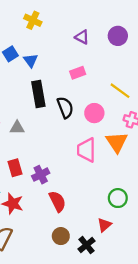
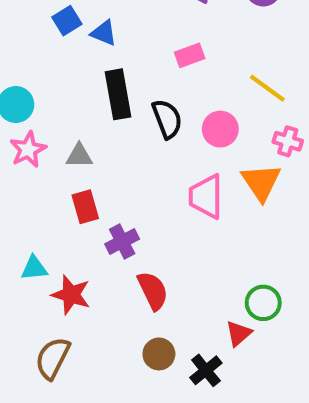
blue triangle: (31, 61) -> (104, 33), turned -32
red rectangle: (15, 168) -> (85, 207), moved
green circle: (118, 198) -> (263, 303), moved

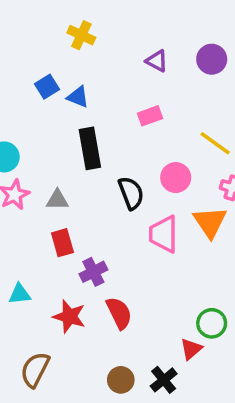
black semicircle: (167, 119) -> (131, 193), moved
red star: (71, 295) -> (69, 316), moved
brown circle: (159, 354) -> (121, 380), moved

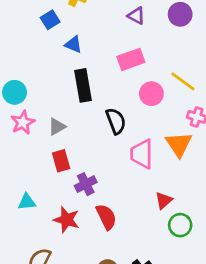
blue square: (47, 87) -> (50, 20), moved
pink rectangle: (150, 116) -> (131, 59), size x1.4
pink circle: (176, 178) -> (151, 94), moved
gray triangle: (57, 200) -> (57, 127), turned -30
red triangle: (191, 349) -> (164, 200), moved

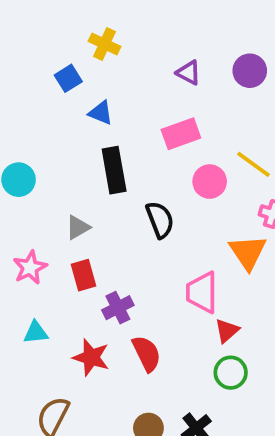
pink star: (23, 122) -> (30, 268), moved
pink trapezoid: (142, 154) -> (202, 292), moved
green circle: (180, 225) -> (231, 373), moved

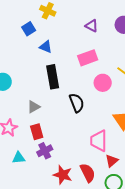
purple cross: (118, 308) -> (45, 151), moved
cyan triangle: (36, 332) -> (19, 158), moved
red semicircle: (147, 353) -> (88, 173), moved
red star: (91, 357) -> (63, 175), moved

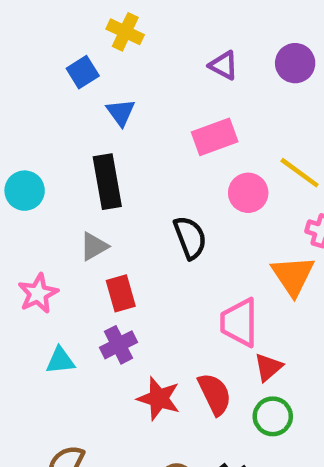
blue triangle: (46, 47) -> (121, 112), turned 32
black rectangle: (53, 77) -> (107, 182), moved
red rectangle: (37, 132) -> (121, 293), moved

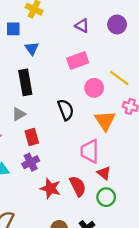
blue square: (83, 72) -> (13, 29), turned 32
orange triangle: (293, 276) -> (105, 121), moved
red triangle: (268, 367) -> (104, 173), turned -40

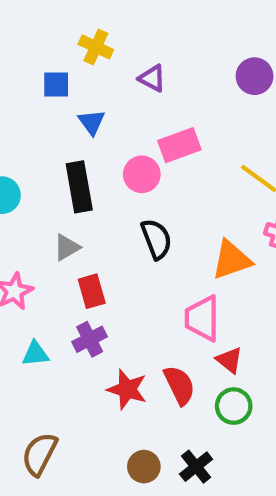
purple triangle: (82, 26) -> (152, 78), moved
pink circle: (94, 88) -> (142, 174), moved
orange triangle: (105, 121) -> (232, 260), turned 45

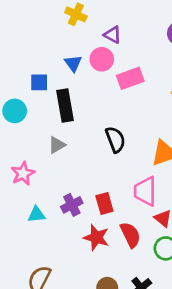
blue square: (56, 85) -> (39, 82), moved
pink circle: (142, 174) -> (102, 59), moved
red rectangle: (92, 291) -> (104, 203), moved

